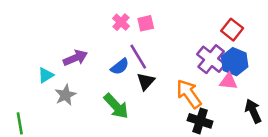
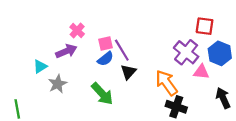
pink cross: (121, 22) -> (77, 30), moved
pink square: (146, 23) -> (105, 44), moved
red square: (232, 30) -> (205, 26), turned -30
blue hexagon: (235, 62) -> (220, 53), moved

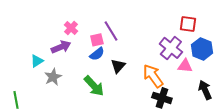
purple line: (122, 50) -> (111, 31), moved

